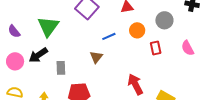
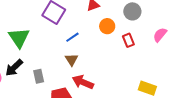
blue line: (109, 36) -> (72, 37), moved
pink semicircle: (188, 48) -> (160, 35), turned 77
red arrow: (135, 84) -> (83, 82), moved, turned -30

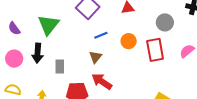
orange circle: (107, 26) -> (129, 41), moved
red rectangle: (128, 40) -> (155, 50), size x1.6
black arrow: (14, 68) -> (38, 53), turned -54

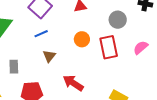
blue line: (101, 35) -> (41, 34), moved
red arrow: (102, 81) -> (73, 83), moved

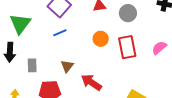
gray circle: (118, 20) -> (128, 13), moved
brown triangle: (49, 56) -> (67, 66), moved

